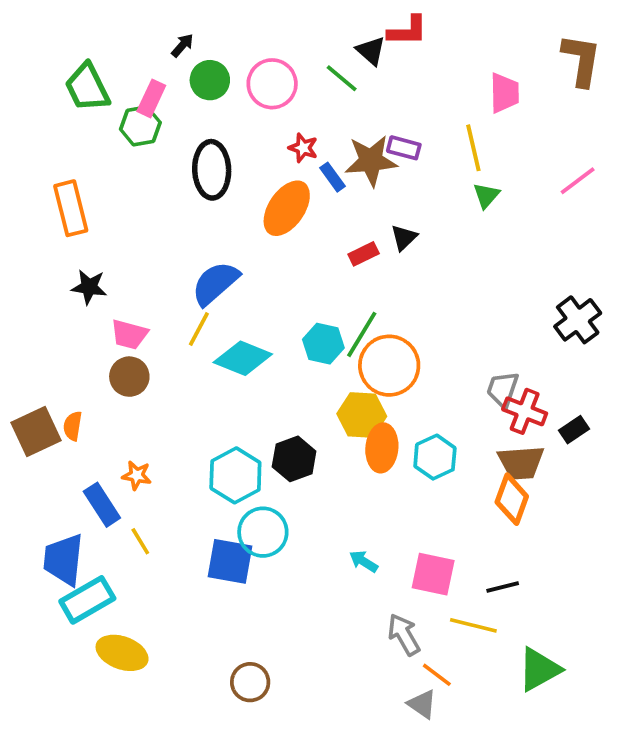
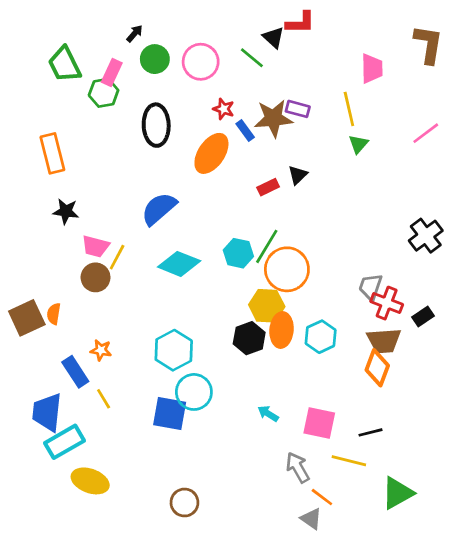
yellow line: (199, 329) -> (117, 257), moved
black hexagon: (294, 459) -> (249, 338), moved

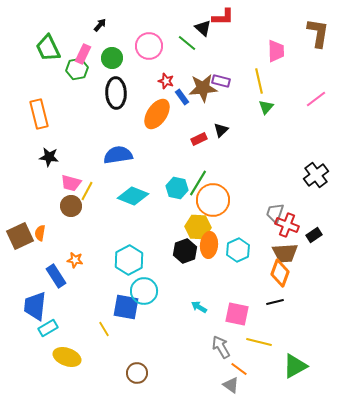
green circle: (155, 59) -> (112, 58), moved
blue semicircle: (159, 209) -> (118, 155), turned 32
yellow line: (104, 399) -> (104, 329), moved
black line: (370, 432) -> (275, 302), moved
cyan rectangle: (65, 442) -> (48, 328), size x0.7

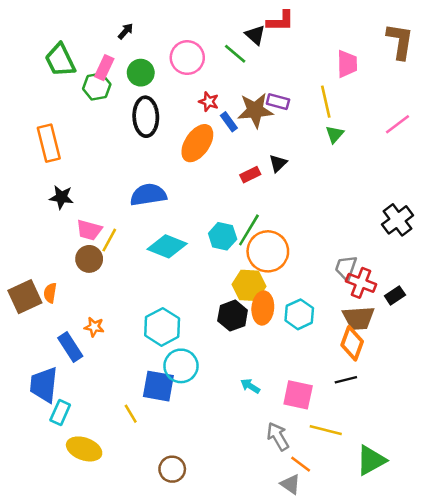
cyan rectangle: (48, 328) -> (60, 412), turned -36

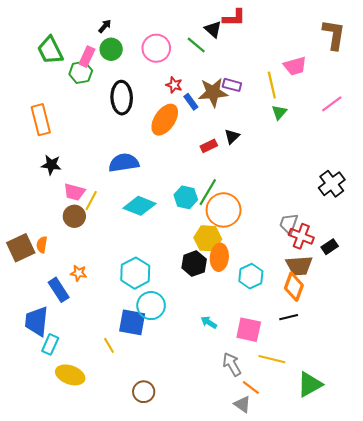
pink trapezoid: (347, 64) -> (295, 66), moved, turned 75
green circle: (141, 73) -> (111, 49), moved
cyan hexagon: (299, 314) -> (251, 276), moved

